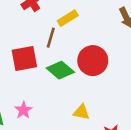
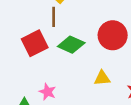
red circle: (93, 61) -> (113, 35), moved

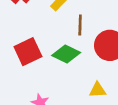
brown line: (54, 17) -> (80, 25), moved

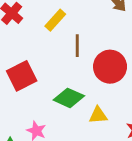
green diamond: (66, 54) -> (69, 98), moved

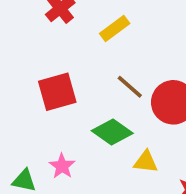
brown line: (77, 46) -> (130, 87), moved, turned -60

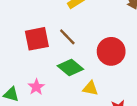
brown line: (130, 87) -> (67, 37), moved

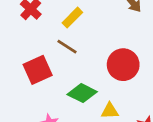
brown line: (67, 37) -> (67, 47), moved

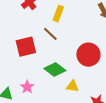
yellow rectangle: (72, 18) -> (58, 14), turned -35

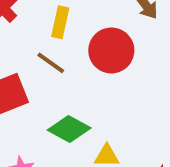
red circle: (88, 55) -> (111, 50), moved

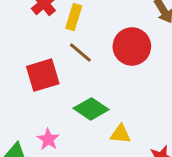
yellow rectangle: (60, 22) -> (74, 17), moved

